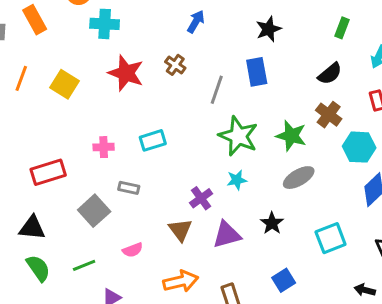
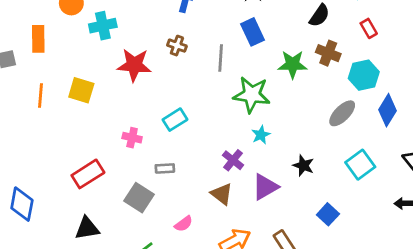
orange rectangle: (35, 20) -> (38, 39), turned 44
green star: (291, 136) -> (293, 64), moved
pink cross: (104, 147) -> (132, 138), turned 30
gray ellipse: (299, 178) -> (342, 113), moved

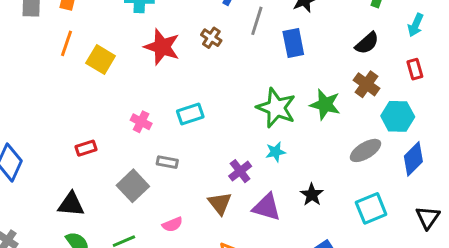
gray line: (221, 58) -> (257, 21), moved
green star: (293, 64) -> (325, 104), moved
orange line: (40, 95) -> (67, 43), moved
red rectangle: (88, 174) -> (86, 148), size x0.6
purple triangle: (265, 187) -> (267, 207), turned 32

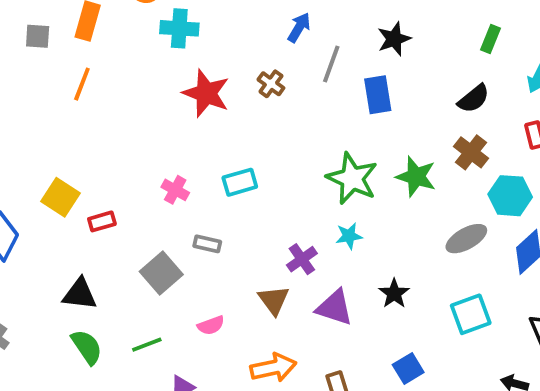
yellow square: (101, 60) -> (61, 197), moved

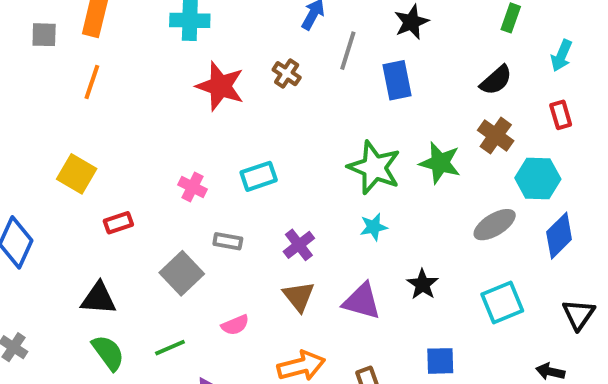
yellow square: (61, 197) -> (77, 174), moved
purple cross: (302, 259) -> (299, 245), moved
blue square: (408, 368) -> (440, 361), turned 32

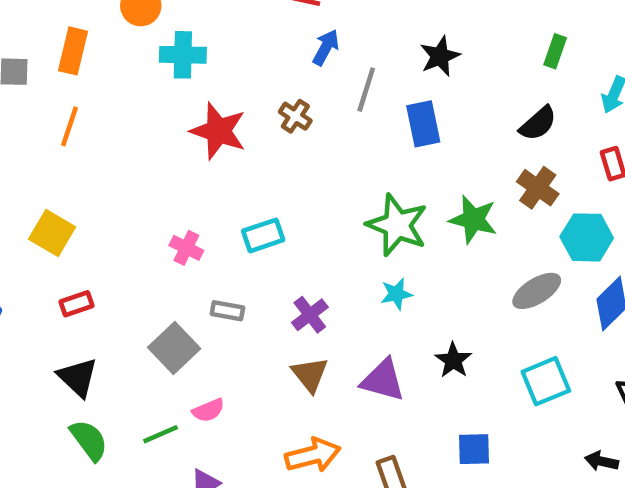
red rectangle: (118, 223) -> (77, 304), moved
black triangle: (99, 298) -> (78, 377), turned 39
pink semicircle: (235, 325) -> (208, 410), moved

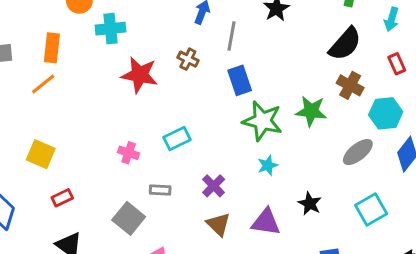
orange rectangle: (73, 51) -> (52, 48), moved
black semicircle: (538, 123) -> (345, 44), size x1.4
blue rectangle: (423, 124) -> (240, 80), moved
orange line: (69, 126) -> (43, 84), turned 40

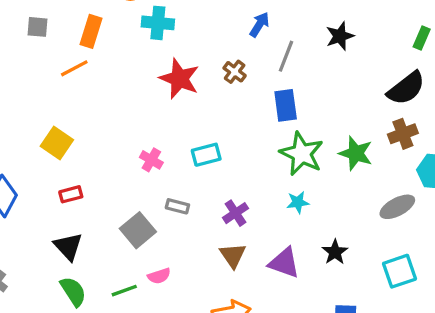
brown cross: (350, 85) -> (403, 134), turned 30

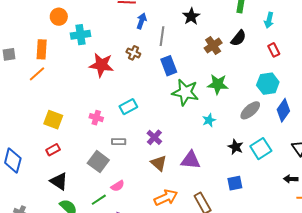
black semicircle: (406, 88) -> (239, 38), size x0.7
brown cross: (403, 134) -> (213, 46), moved
yellow square: (57, 143) -> (53, 120), moved
cyan star: (298, 202) -> (209, 120), moved
black star: (335, 252) -> (236, 147), moved

